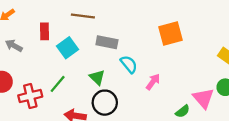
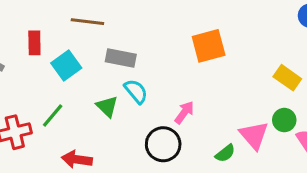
cyan semicircle: (129, 64) -> (136, 91), moved
black circle: (105, 103) -> (163, 144), moved

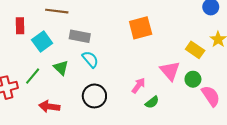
green triangle: (107, 106) -> (61, 68), moved
pink arrow: (184, 112) -> (138, 86), moved
pink triangle: (254, 135) -> (170, 71), moved
black circle: (163, 144) -> (94, 96), moved

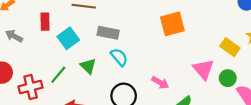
pink arrow: (138, 86) -> (160, 83), moved, turned 84

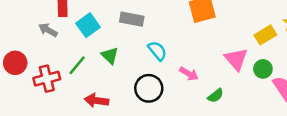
gray arrow: (14, 36) -> (48, 30), moved
yellow rectangle: (230, 47) -> (265, 35), turned -66
cyan semicircle: (119, 57) -> (157, 51), moved

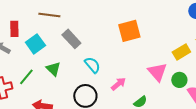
gray rectangle: (132, 19) -> (71, 39), turned 36
pink arrow: (189, 74) -> (118, 84), turned -70

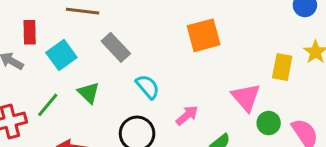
yellow rectangle: (181, 52) -> (282, 67), turned -48
green circle: (179, 80) -> (269, 123), moved

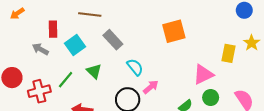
pink triangle: (246, 97) -> (203, 74), turned 45
pink arrow: (187, 115) -> (151, 87), moved
green circle: (269, 123) -> (211, 98), moved

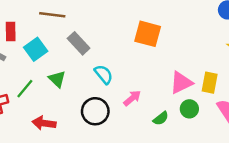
orange square: (174, 31) -> (148, 34), turned 30
yellow rectangle: (228, 53) -> (210, 83), moved
pink arrow: (151, 87) -> (132, 98), moved

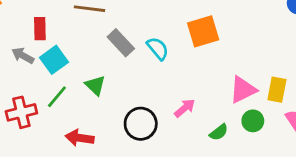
orange square: (148, 34) -> (203, 31), turned -32
cyan square: (36, 49) -> (54, 60), moved
cyan semicircle: (104, 74) -> (158, 48), moved

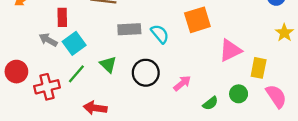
gray rectangle: (121, 43) -> (129, 29), turned -50
pink triangle: (243, 90) -> (230, 50), moved
black circle: (141, 124) -> (146, 73), moved

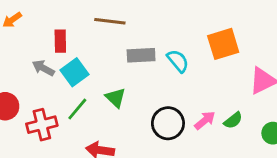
black circle: (146, 73) -> (168, 123), moved
green semicircle: (210, 103) -> (233, 120), moved

